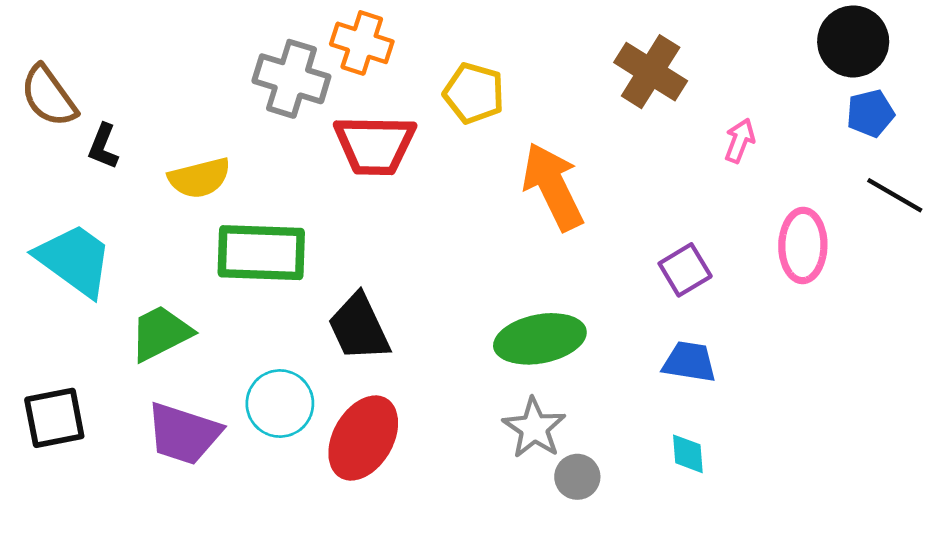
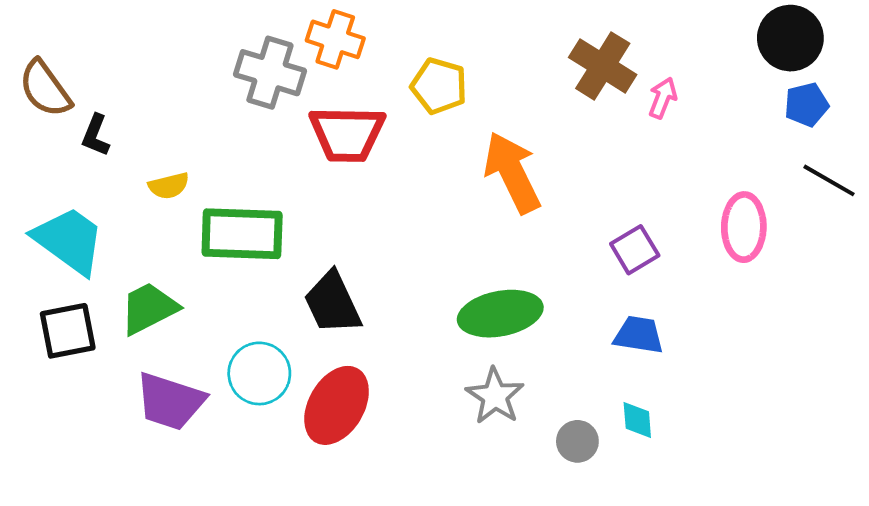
pink arrow: (740, 141) -> (663, 98), moved
yellow semicircle: (199, 178) -> (169, 186), moved, size x0.7
black square: (54, 418) -> (68, 331), moved
gray circle: (577, 477) -> (577, 441), moved

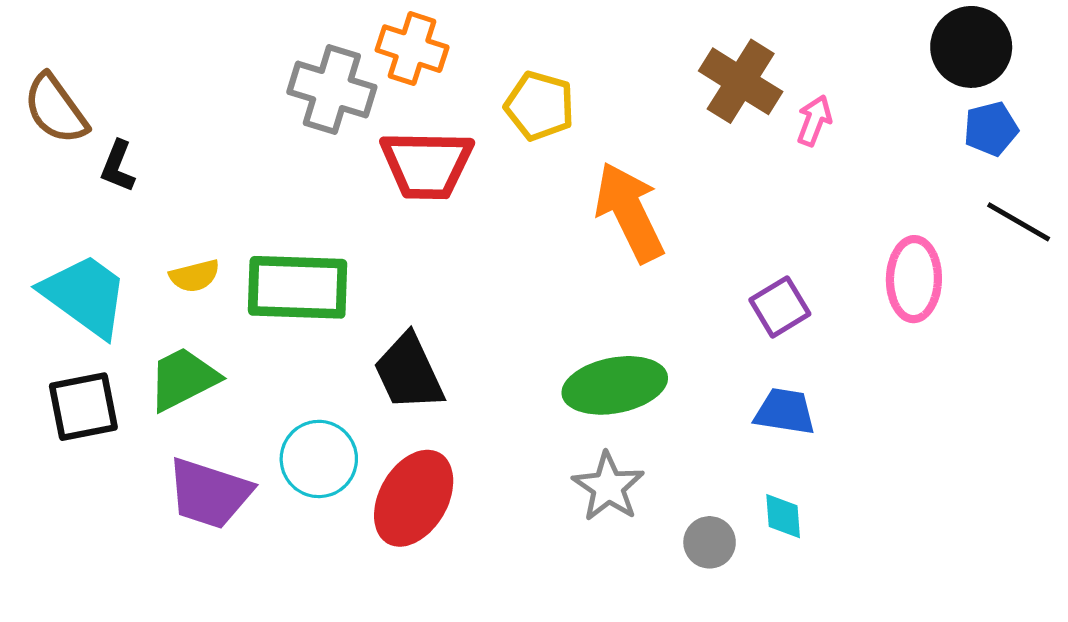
yellow semicircle: (169, 186) -> (195, 276), moved

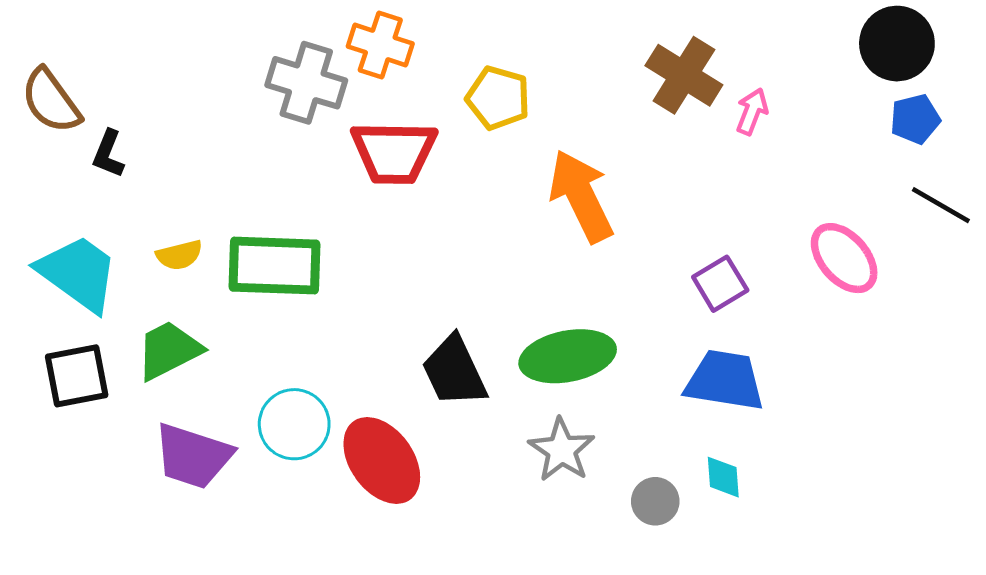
pink ellipse: (914, 279) -> (844, 258), turned -42
black trapezoid: (409, 372) -> (454, 371), moved
blue trapezoid: (785, 412) -> (725, 380), size x1.4
red ellipse: (414, 498) -> (382, 460), turned -66

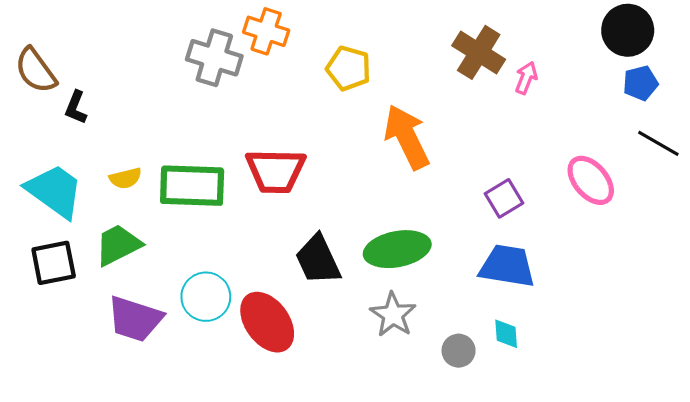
red trapezoid: (394, 152) -> (276, 171), moved

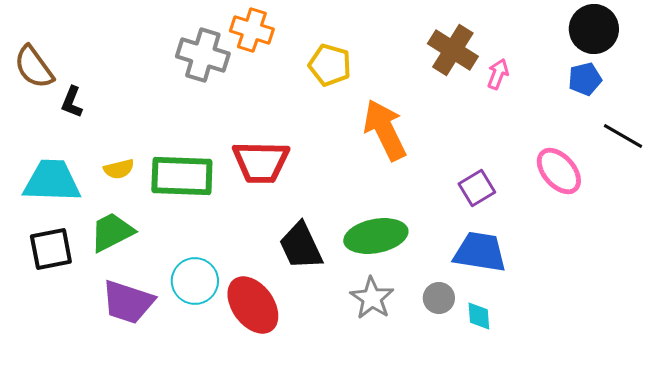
blue pentagon: (640, 83) -> (585, 79), moved
cyan trapezoid: (55, 191) -> (52, 181), turned -34
gray circle: (459, 351) -> (439, 298), moved

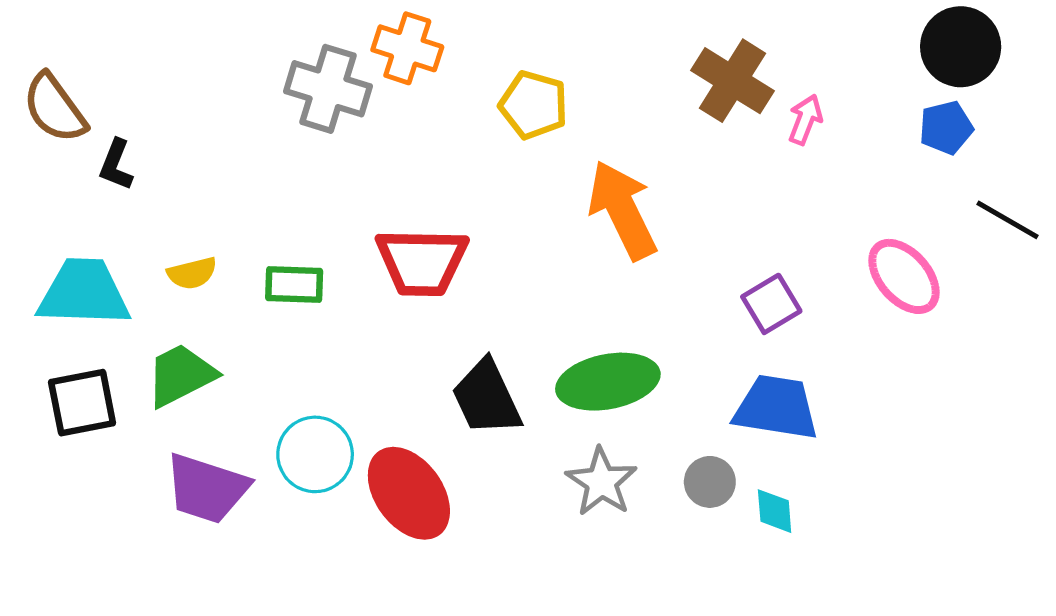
green rectangle: (182, 176) -> (294, 285), size x0.6

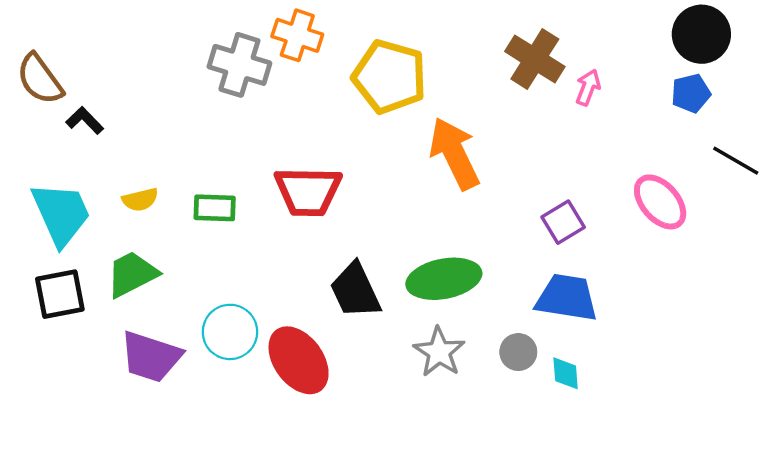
yellow pentagon: (533, 105) -> (390, 77), size x1.5
black L-shape: (116, 165) -> (85, 120), turned 114
cyan trapezoid: (84, 293) -> (61, 214), turned 64

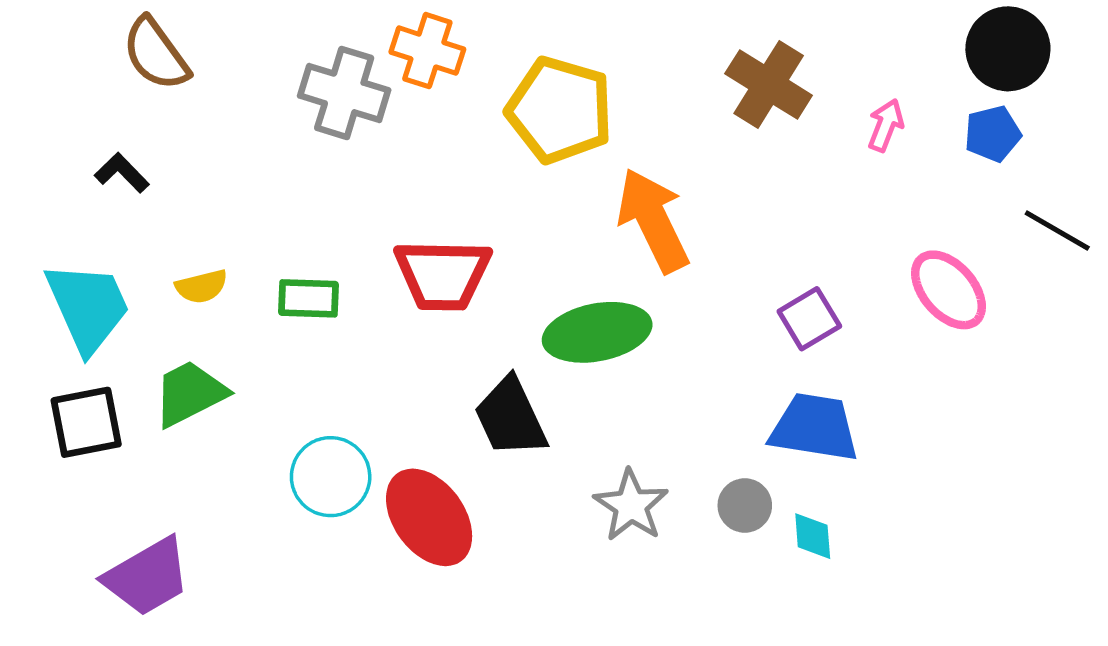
brown semicircle: (40, 79) -> (156, 54), moved
pink arrow: (588, 87) -> (886, 125), moved
green ellipse: (444, 279) -> (597, 332), moved
purple trapezoid: (151, 357) -> (147, 577), moved, turned -48

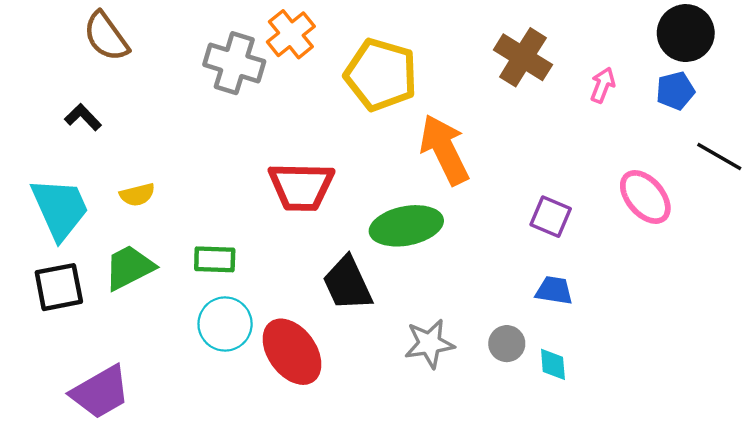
orange cross: (427, 51) -> (291, 34), turned 33
green rectangle: (309, 298) -> (215, 259), moved
purple square: (809, 319) -> (551, 217), turned -36
blue trapezoid: (814, 427) -> (554, 291), size x0.6
gray star: (631, 505) -> (429, 344), turned 30

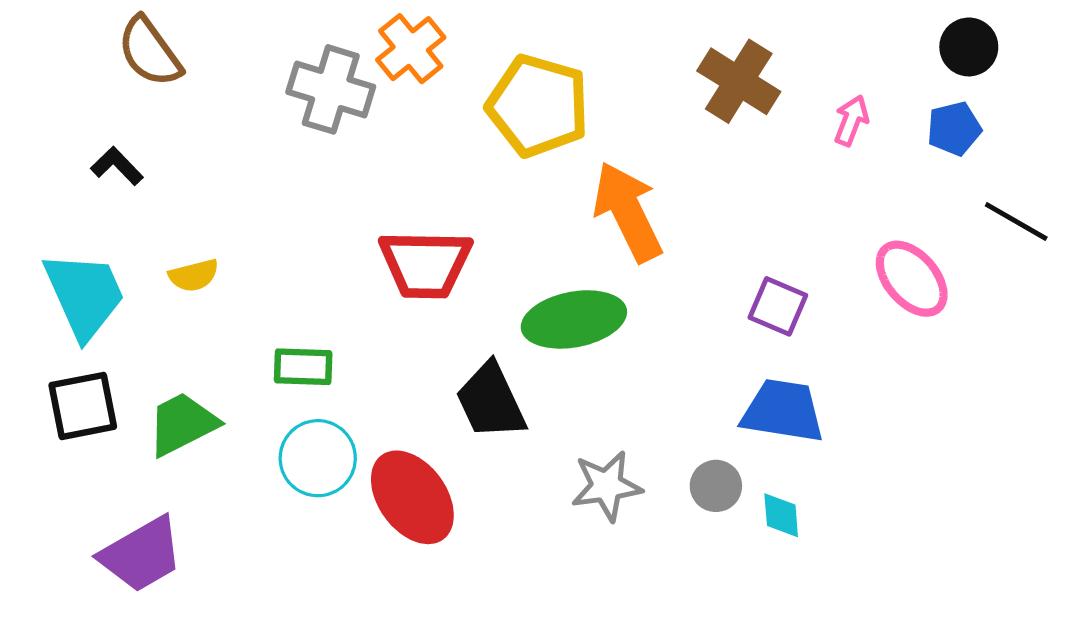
black circle: (686, 33) -> (969, 47), size x0.7
green trapezoid: (129, 267) -> (182, 424), moved
blue trapezoid: (554, 291) -> (783, 411), size x1.6

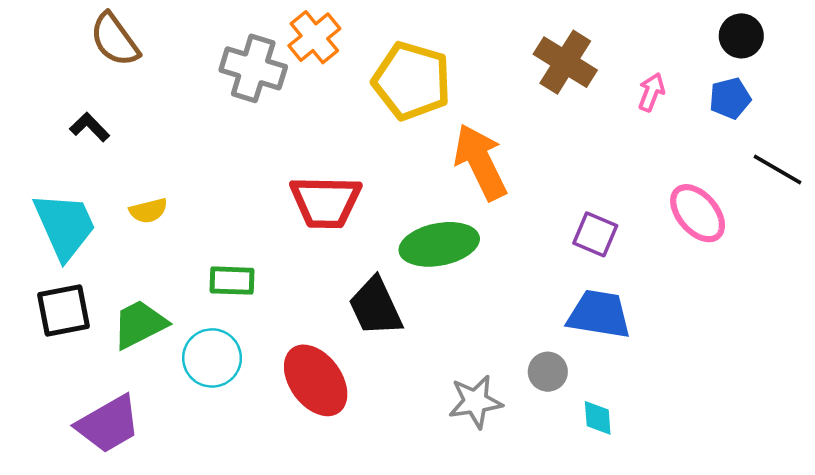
cyan circle: (318, 458) -> (212, 358), moved
gray star: (607, 486) -> (475, 402), moved
cyan diamond: (781, 515) -> (598, 418), moved

